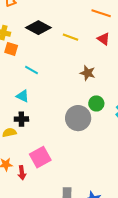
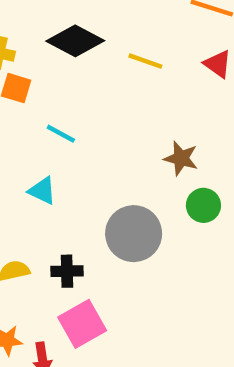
brown star: (88, 73) -> (181, 158), moved
gray circle: (78, 118) -> (134, 234), moved
black cross: (21, 119) -> (67, 271), moved

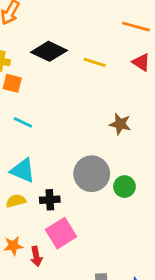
cyan line: (61, 134) -> (23, 122), moved
cyan triangle: (42, 191) -> (23, 170), moved, size x1.4
green circle: (203, 205) -> (124, 187), moved

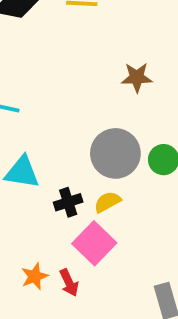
yellow semicircle: (16, 201) -> (107, 202), moved

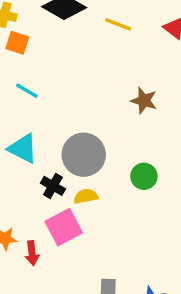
gray circle: (115, 153) -> (84, 155), moved
black cross: (68, 202) -> (53, 186), turned 30

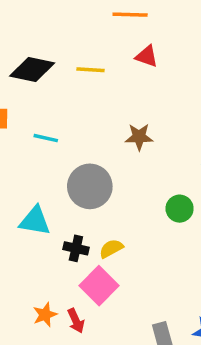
cyan line: (27, 91) -> (46, 138), moved
gray circle: (84, 155) -> (90, 186), moved
green circle: (144, 176) -> (180, 209), moved

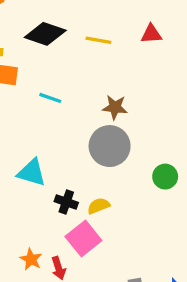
red triangle: (147, 56) -> (151, 34), turned -30
brown star: (139, 137) -> (115, 107), moved
gray circle: (90, 186) -> (110, 146), moved
orange star: (45, 315) -> (31, 259), turned -30

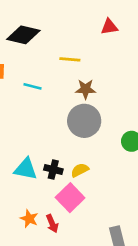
yellow line: (98, 40) -> (70, 59), moved
cyan triangle: (32, 172) -> (26, 169), moved

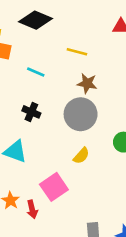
black cross: (53, 169) -> (31, 112), moved
yellow semicircle: (80, 170) -> (81, 156), moved, turned 150

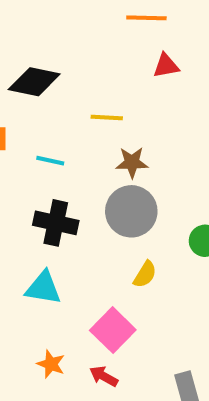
black cross: (31, 112) -> (56, 223), size x1.5
red arrow: (32, 209) -> (104, 376), moved, turned 144

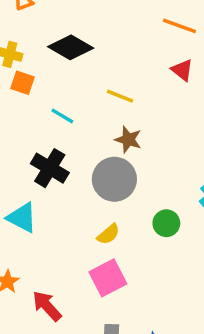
red triangle: (166, 66) -> (182, 70), turned 30
pink square: (113, 330) -> (108, 278), moved
red arrow: (104, 376) -> (47, 306), size x1.4

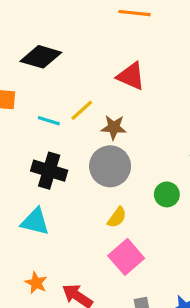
red triangle: (182, 70) -> (131, 76), moved, size x1.4
yellow line: (120, 96) -> (82, 110), moved, turned -50

